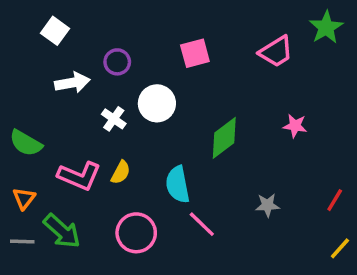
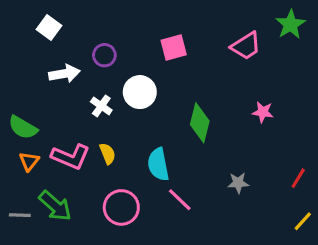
green diamond: (224, 138) -> (200, 123), turned -39
yellow semicircle: (121, 172) -> (107, 154), turned -50
orange triangle: (24, 198) -> (29, 161), moved

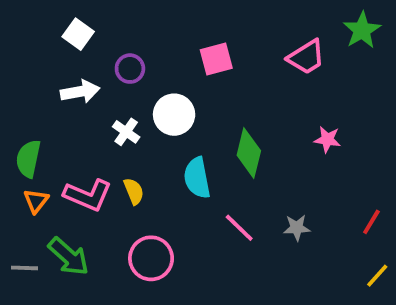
white square: (49, 27) -> (78, 34), moved
green semicircle: (23, 127) -> (28, 159), turned 72
cyan semicircle: (158, 164) -> (197, 178), moved
pink line: (180, 200) -> (239, 228), moved

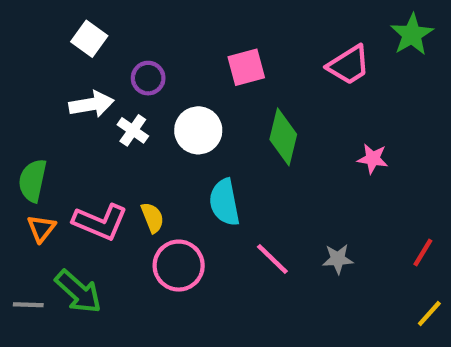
white cross: (126, 132) -> (133, 130), moved
green diamond: (249, 153) -> (283, 137), moved
pink circle: (151, 258) -> (179, 266), moved

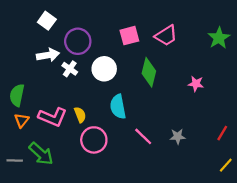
green star: (412, 34) -> (219, 38), moved
pink trapezoid: (349, 65) -> (166, 36), moved
purple circle: (148, 78) -> (78, 41), size x1.5

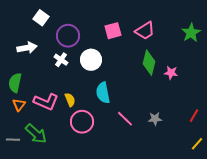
white arrow: (48, 55) -> (27, 48), moved
green diamond: (149, 72) -> (149, 63), moved

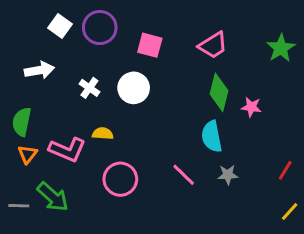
pink square: (113, 31) -> (150, 45), moved, turned 30
purple circle: (68, 36) -> (100, 28), moved
cyan semicircle: (103, 93) -> (212, 136), moved
yellow semicircle: (70, 100) -> (103, 134), moved, turned -64

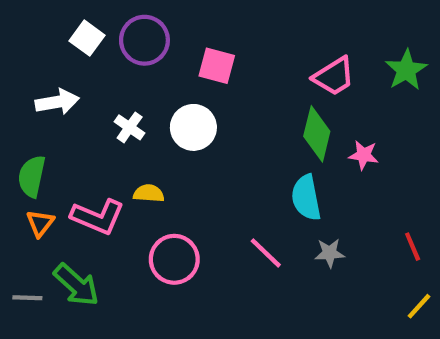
pink trapezoid: (213, 45) -> (334, 76), moved
red line: (285, 170) -> (413, 247), turned -54

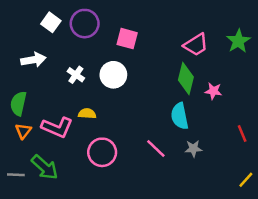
red line: (413, 247) -> (242, 134), moved

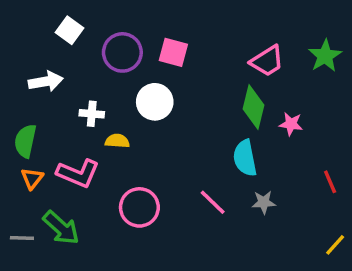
purple circle: (85, 24) -> (122, 52), moved
white cross: (76, 75) -> (92, 114), moved, turned -30
yellow semicircle: (87, 114) -> (117, 141), moved

